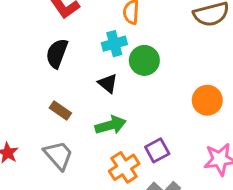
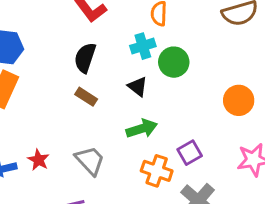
brown rectangle: (60, 111) -> (86, 97), moved
orange cross: (124, 167) -> (157, 171), turned -36

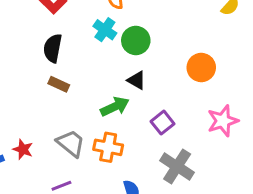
cyan cross: (143, 46) -> (105, 30), turned -30
black triangle: (138, 86) -> (136, 80), moved
orange cross: (157, 171) -> (108, 147), moved

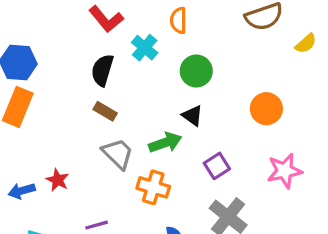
cyan cross: (105, 30) -> (145, 48), moved
gray trapezoid: (71, 143) -> (118, 154), moved

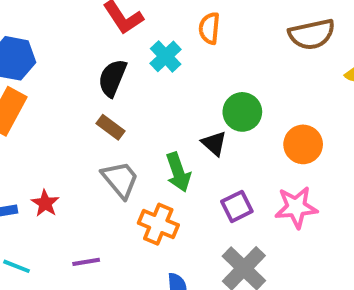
green circle: (196, 71) -> (242, 112), moved
green arrow: (165, 143) -> (178, 172), turned 84
pink star: (284, 171) -> (296, 207), moved

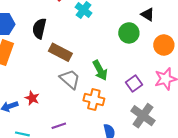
black semicircle: (112, 78) -> (39, 28), moved
brown rectangle: (111, 127) -> (60, 52), size x1.5
black triangle: (214, 143) -> (148, 14), moved

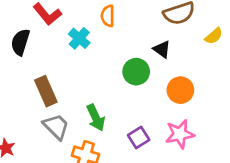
black semicircle: (39, 28) -> (20, 42), moved
brown rectangle: (60, 52) -> (46, 91), turned 35

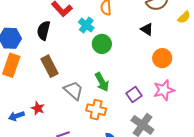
green circle: (136, 72) -> (102, 44), moved
brown rectangle: (46, 91) -> (49, 66), moved

